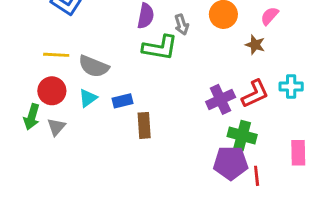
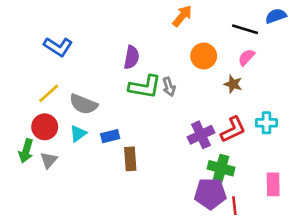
gray arrow: (182, 25) -> (169, 87), moved
yellow line: (56, 55) -> (49, 93), turned -45

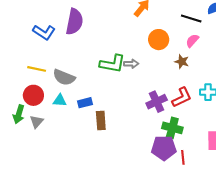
purple semicircle: (132, 57) -> (74, 22), moved, size x1.4
gray arrow: (169, 87) -> (131, 64), turned -72
yellow line: (49, 93) -> (37, 69), turned 54
cyan triangle: (78, 133) -> (60, 101), turned 40

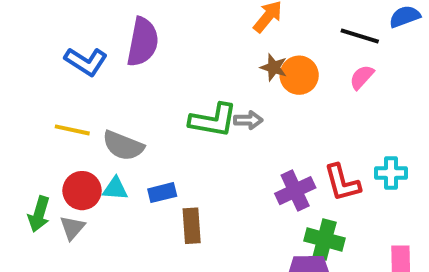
brown star: (182, 62) -> (274, 67), moved
red circle: (33, 95) -> (82, 191), moved
red L-shape: (182, 97) -> (342, 183), turned 100

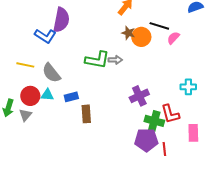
black line: (360, 36) -> (159, 26), moved
blue L-shape: (86, 62) -> (45, 36), moved
gray semicircle: (123, 146) -> (51, 73), turned 30
red L-shape: (342, 183) -> (170, 114), moved

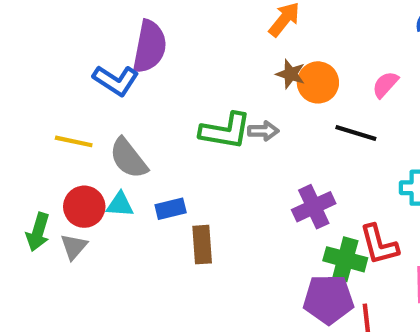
black line: (159, 26) -> (356, 133), moved

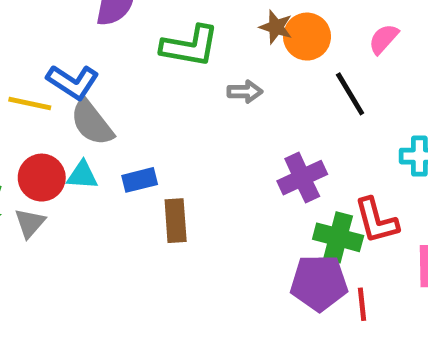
blue L-shape: (116, 80) -> (73, 82), moved
green L-shape: (225, 131) -> (190, 46), moved
black line: (356, 133) -> (350, 94), turned 42

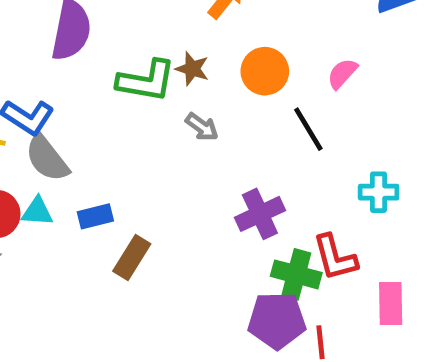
brown star: (276, 27) -> (192, 69), moved
gray arrow: (245, 92) -> (202, 127), turned 36
brown rectangle: (176, 221) -> (132, 258), turned 36

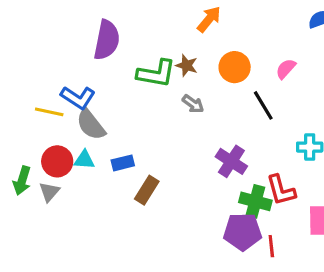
purple cross: (260, 214) -> (231, 161), turned -32

